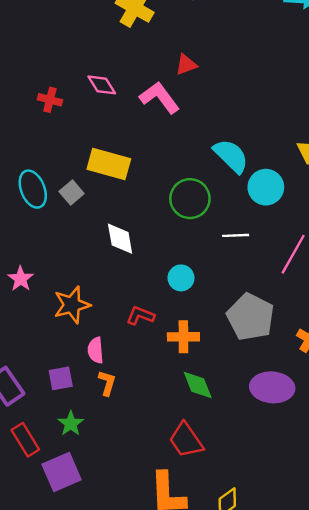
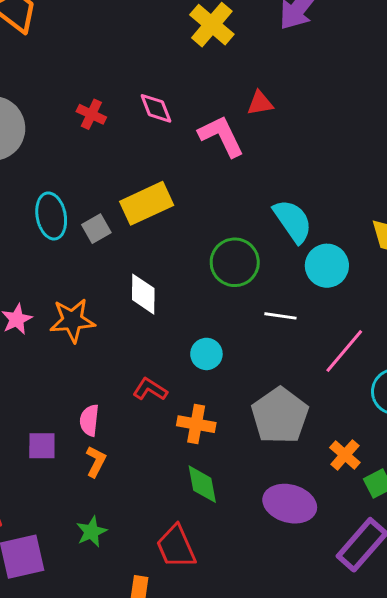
yellow rectangle: (109, 164) -> (147, 203), turned -51
orange star: (72, 305) -> (72, 320), moved
green star: (71, 424) -> (91, 532), moved

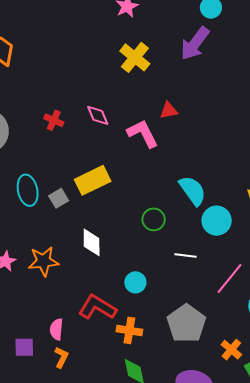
green circle: (235, 262) -> (154, 219), size x0.7
red L-shape: (150, 389) -> (97, 307), size x1.6

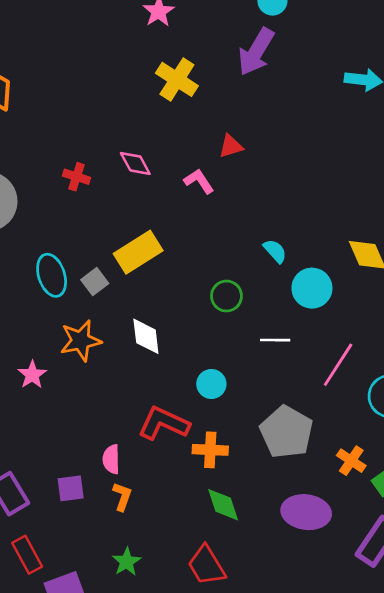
pink L-shape: (143, 133) -> (199, 181), size x0.7
cyan semicircle: (193, 191) -> (275, 251), size x0.6
orange star: (43, 261) -> (81, 341), moved

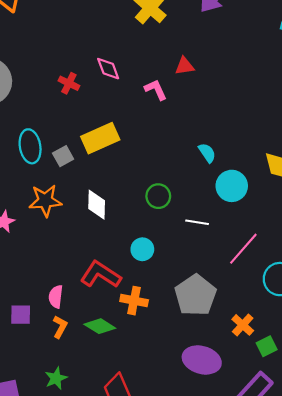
red cross: (76, 177) -> (69, 83), moved
green circle: (226, 296) -> (158, 196), moved
green diamond: (223, 505) -> (100, 326), moved, turned -48

